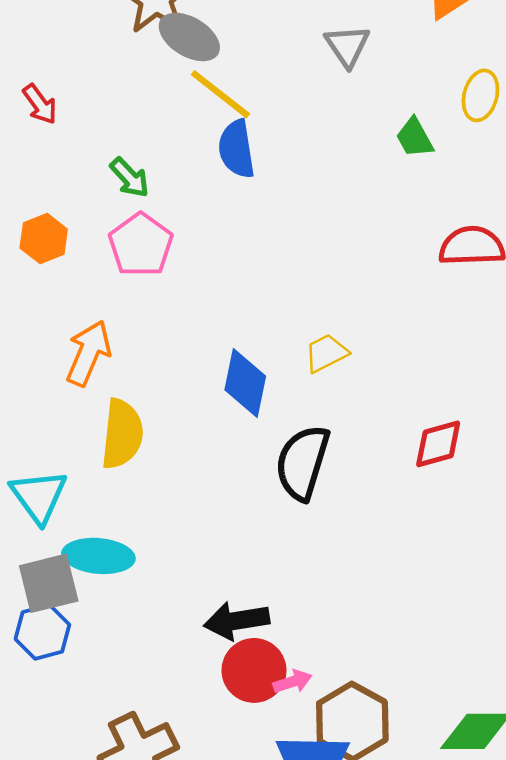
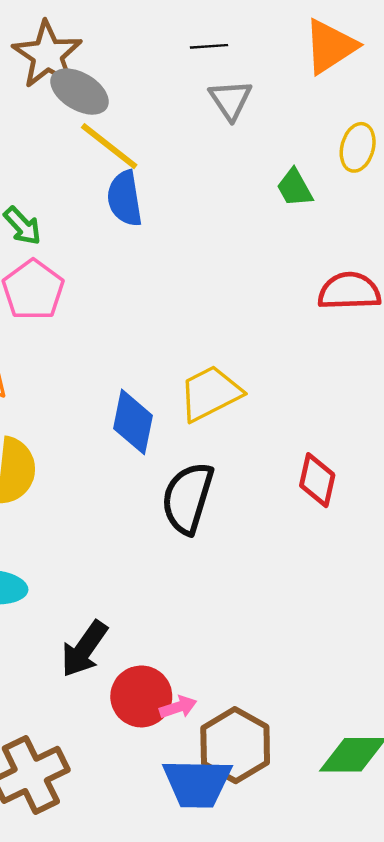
yellow trapezoid: (326, 353) -> (210, 393), size x1.5
red diamond: (438, 444) -> (317, 480), turned -62
black arrow: (237, 621) -> (84, 649), moved, turned -46

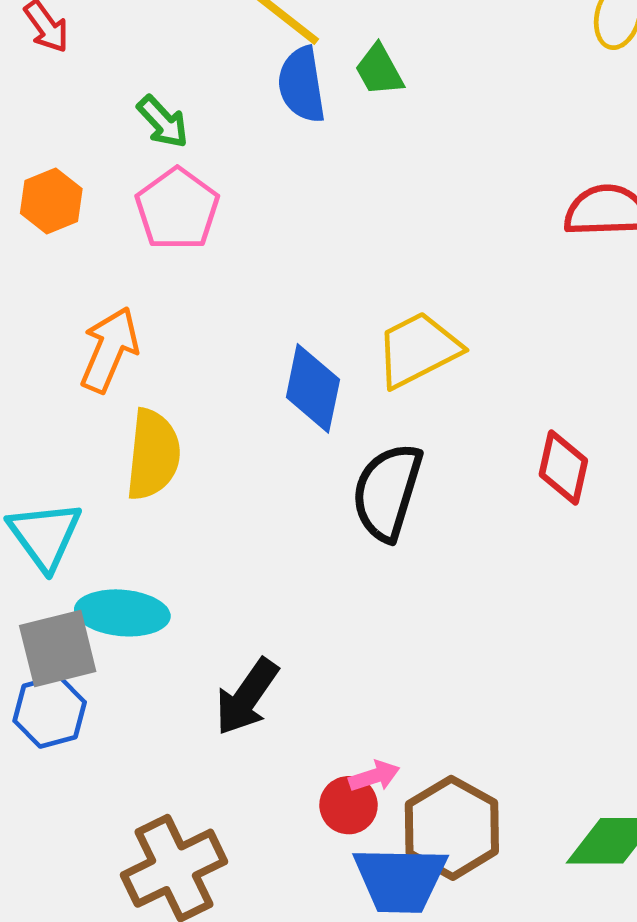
green trapezoid: (295, 188) -> (379, 70), moved
red circle: (141, 696) -> (348, 805), moved, size x0.7

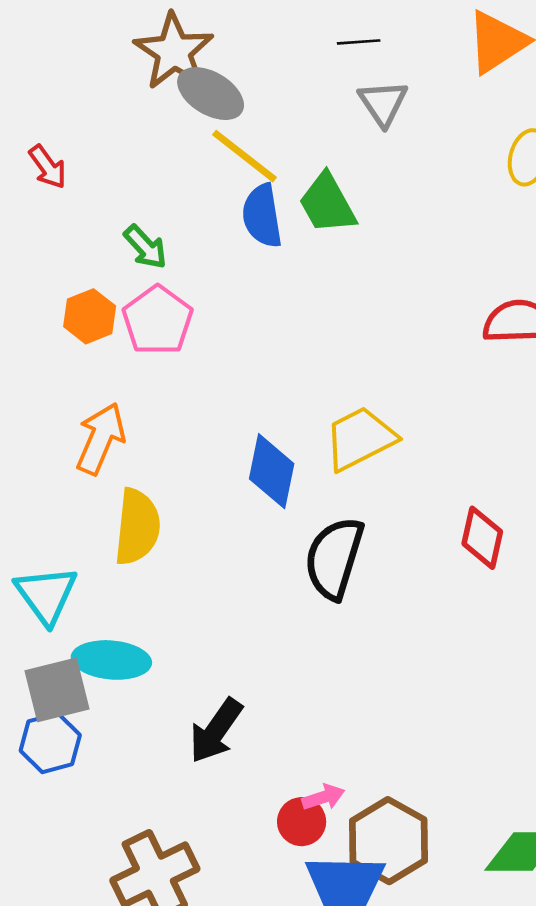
green trapezoid: (379, 70) -> (327, 204), size x1.4
orange hexagon: (51, 201) -> (90, 316), moved

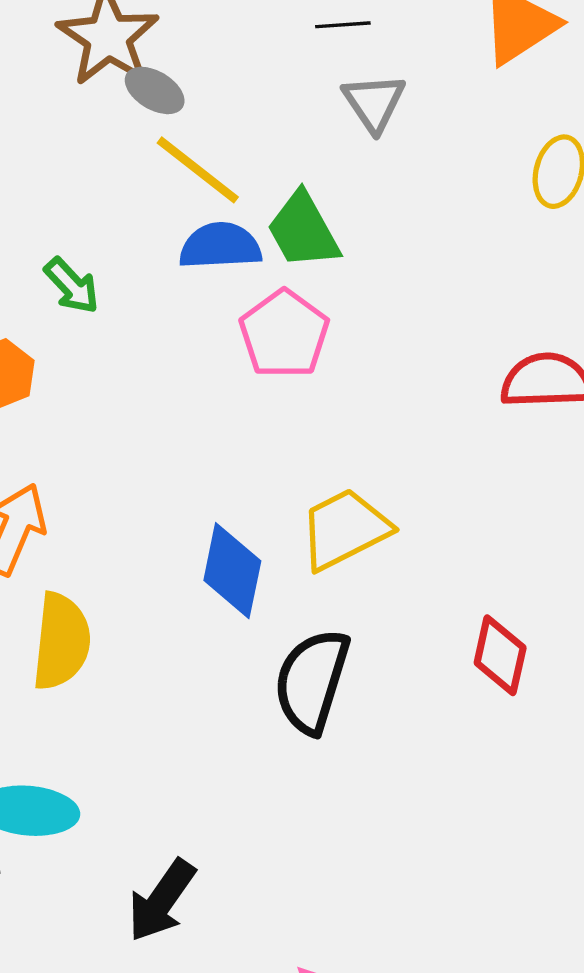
gray ellipse: (211, 94) -> (155, 90), size x0.7
blue semicircle: (262, 216) -> (220, 246), turned 96
pink pentagon: (158, 320) -> (284, 334), moved

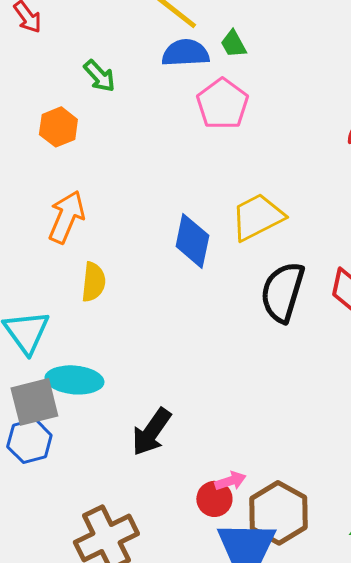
green trapezoid: (303, 230) -> (233, 44), size x0.6
yellow semicircle: (61, 641) -> (93, 282), size x0.7
black semicircle: (312, 681) -> (282, 292), moved

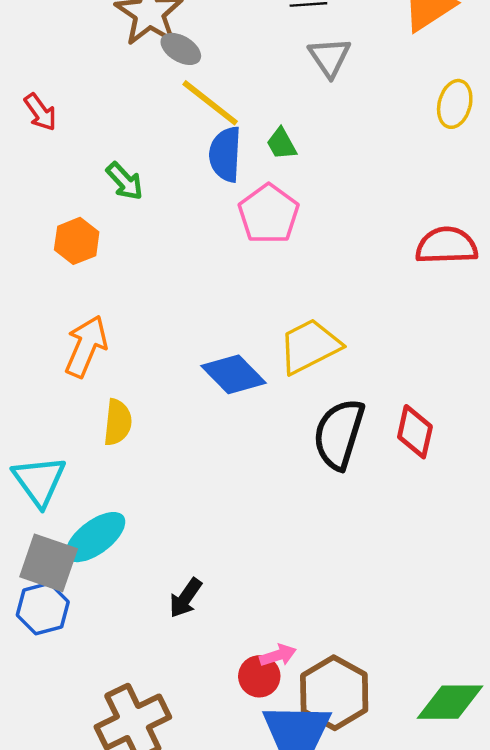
blue semicircle: (185, 53) -> (225, 154), turned -84
blue diamond: (192, 241) -> (234, 374), turned -56
cyan ellipse: (74, 380) -> (95, 537), turned -42
gray square: (34, 402) -> (49, 563), turned 33
black arrow: (151, 432) -> (186, 598), size x0.7

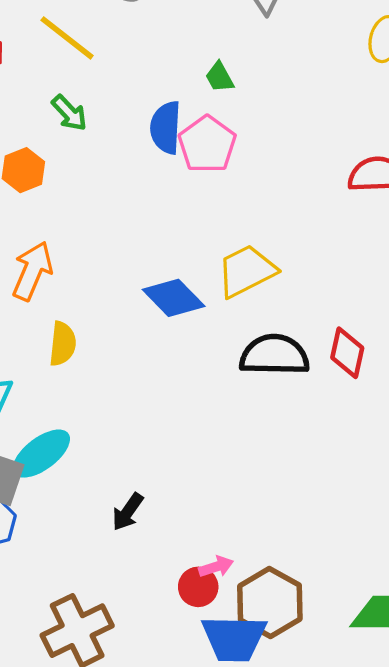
yellow line: (210, 103) -> (67, 38), moved
blue semicircle: (225, 154) -> (166, 128), moved
black semicircle: (339, 434) -> (274, 355), turned 74

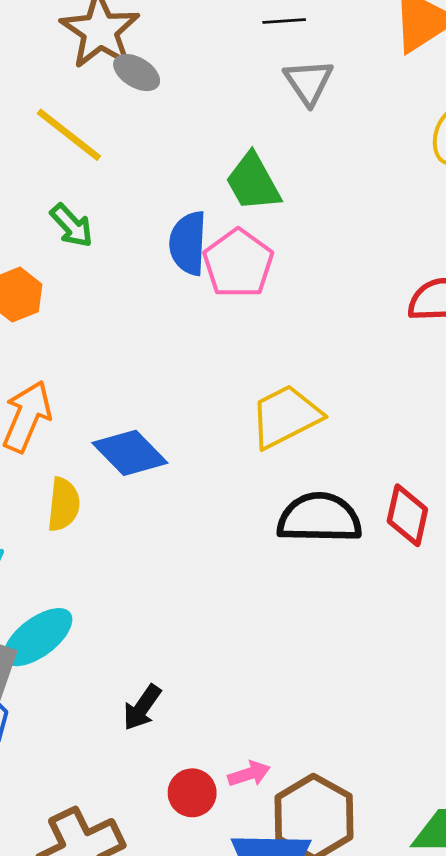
green trapezoid: (219, 77) -> (253, 182), size x1.6
blue diamond: (174, 298) -> (130, 453), moved
red circle: (198, 587) -> (192, 793), moved

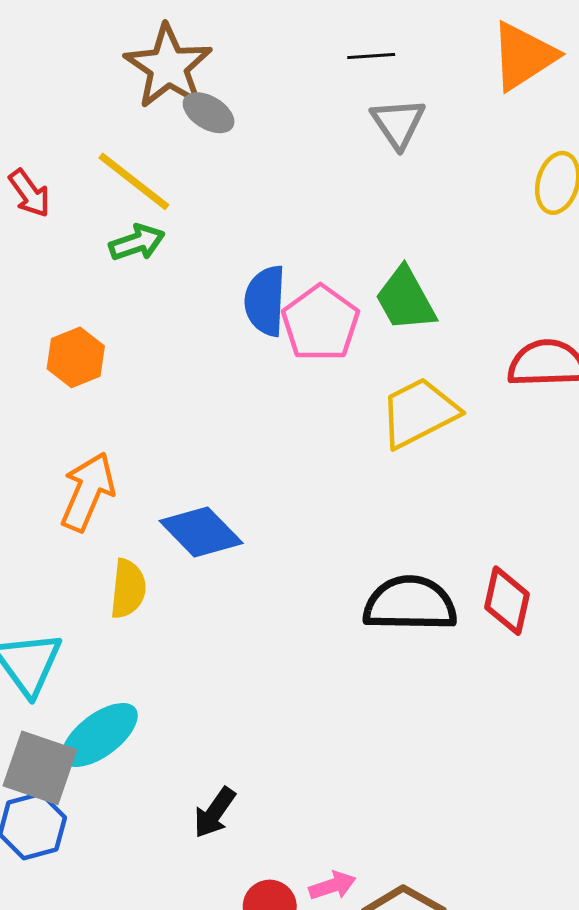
green trapezoid: (253, 182) -> (406, 299), moved
green arrow: (72, 226) -> (137, 243), moved, turned -66
yellow trapezoid: (286, 416) -> (419, 413), moved

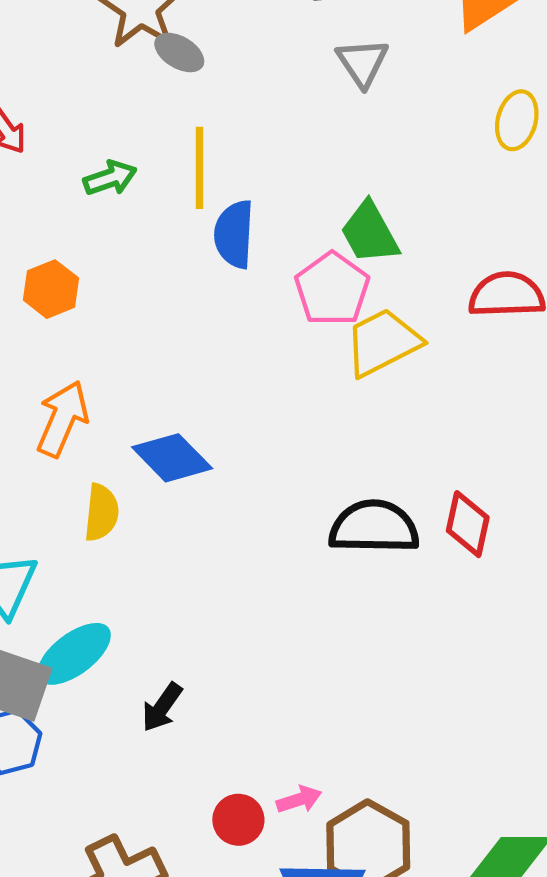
yellow line: (134, 181) -> (199, 168), moved, turned 52
pink pentagon: (320, 323) -> (332, 289), moved
black arrow: (215, 813) -> (162, 707), moved

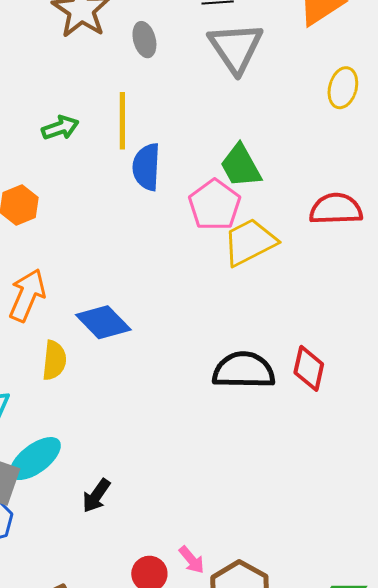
gray ellipse: (179, 52) -> (144, 40), moved, turned 44
gray triangle: (362, 63) -> (236, 48), size x1.5
pink arrow: (299, 800) -> (192, 560), turned 68

